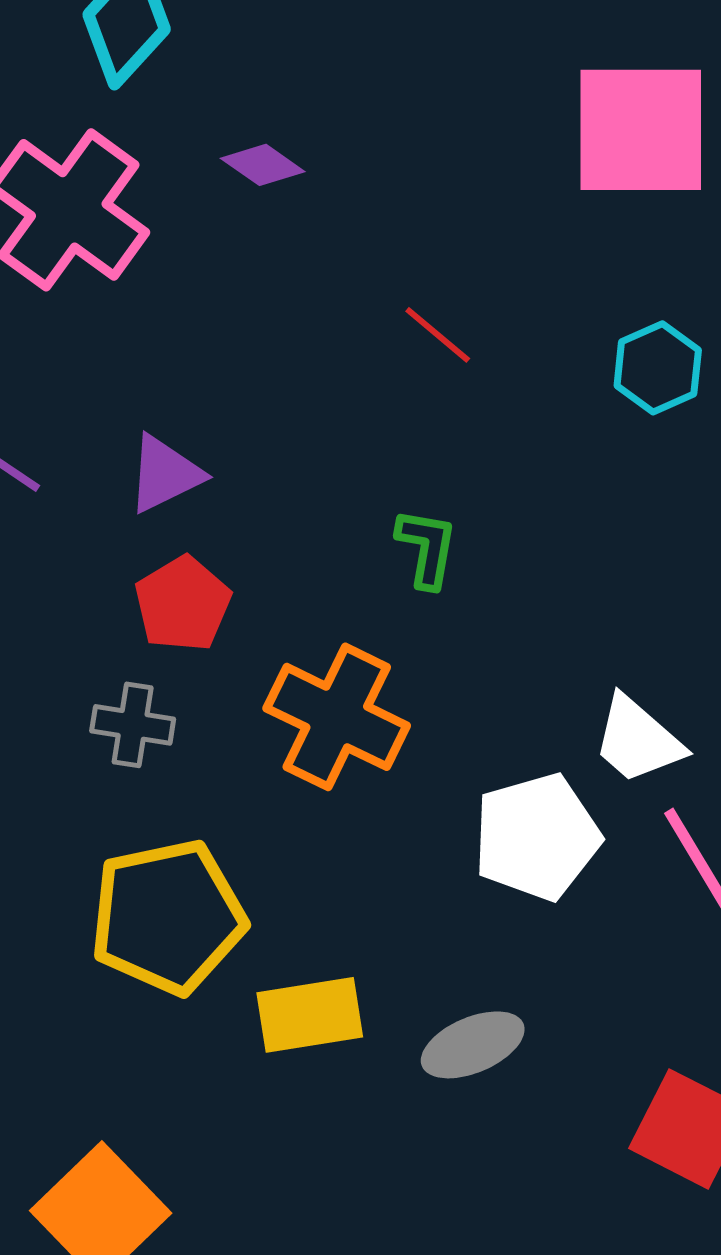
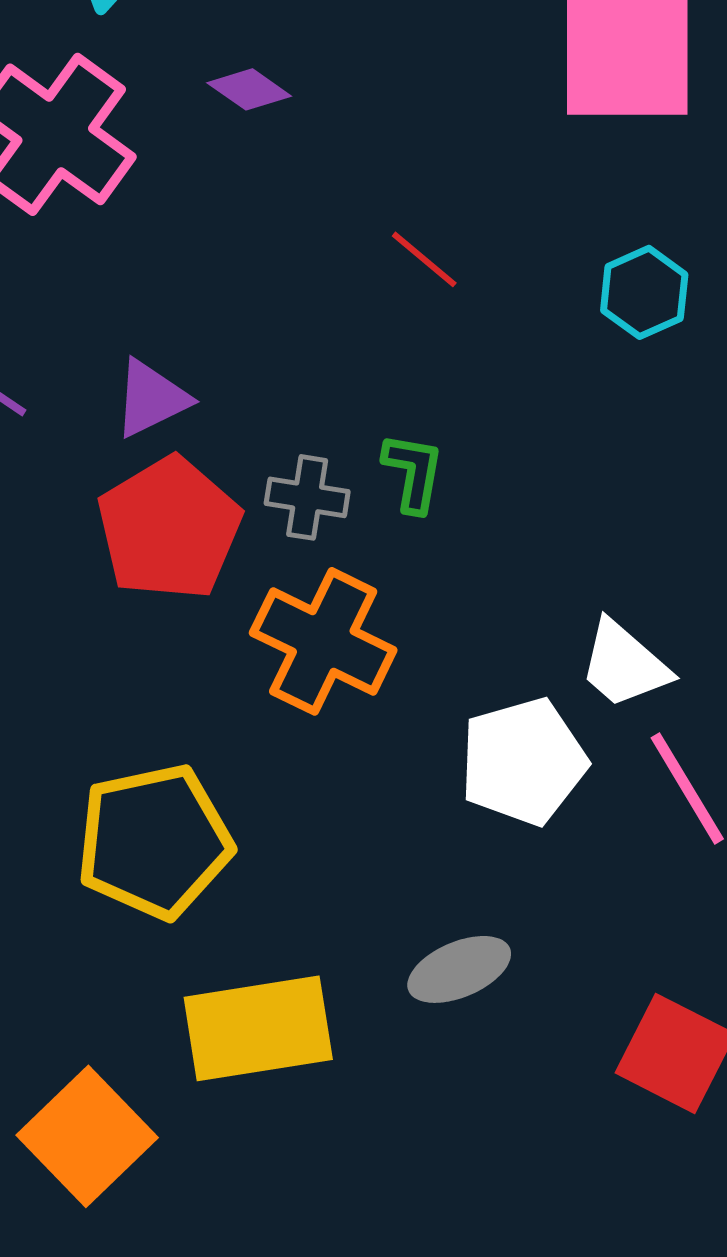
red pentagon: (183, 604) -> (169, 528), size x1.5
gray cross: (133, 725) -> (307, 497), moved
yellow rectangle: (310, 1015) -> (258, 1028), moved, size x1.4

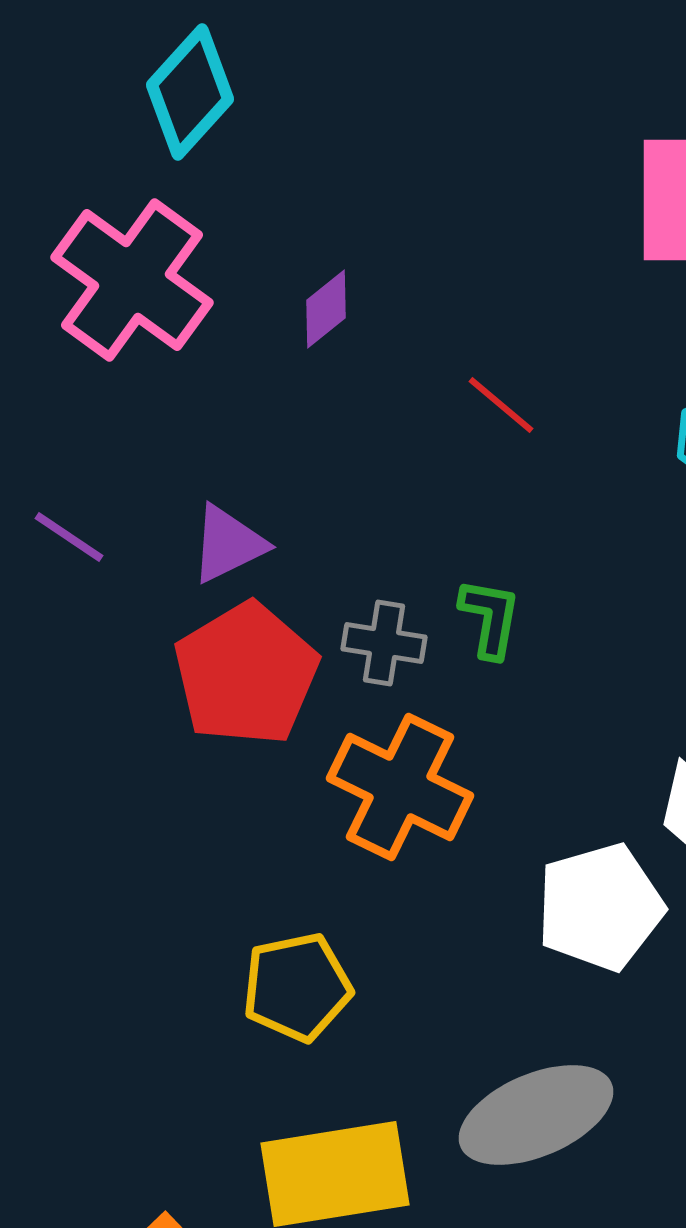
purple diamond: (249, 89) -> (326, 309), moved, turned -74
yellow pentagon: (154, 841) -> (297, 987), moved, size x0.7
gray ellipse: (459, 969) -> (536, 1115), size x1.5

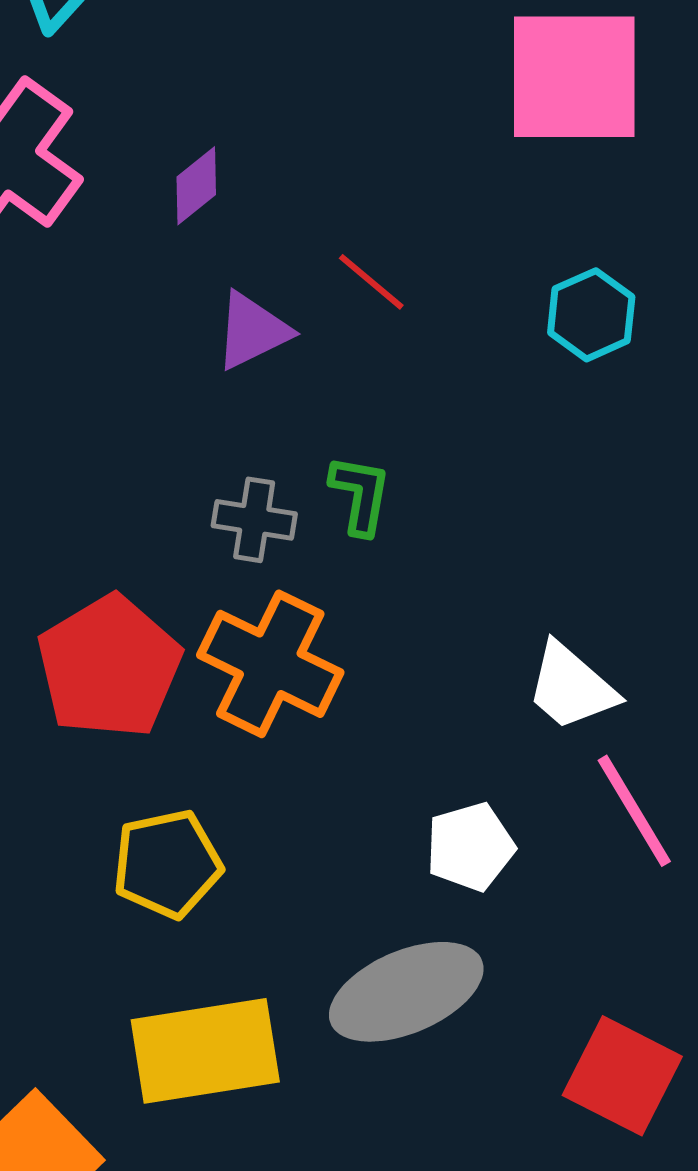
purple triangle: (228, 544) -> (252, 331), moved
red pentagon: (246, 674) -> (109, 667), moved
white pentagon: (600, 907) -> (470, 847), moved, size x0.7

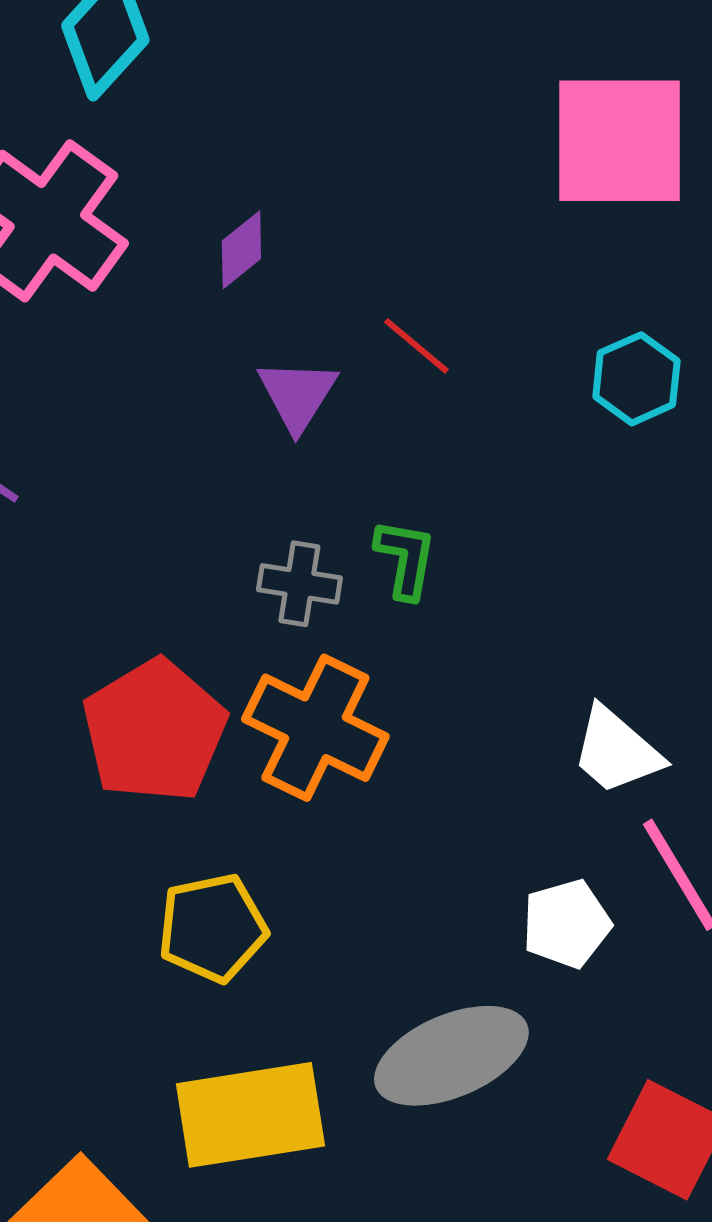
purple triangle: (252, 331) -> (297, 395), turned -32
white pentagon: (470, 847) -> (566, 924), moved

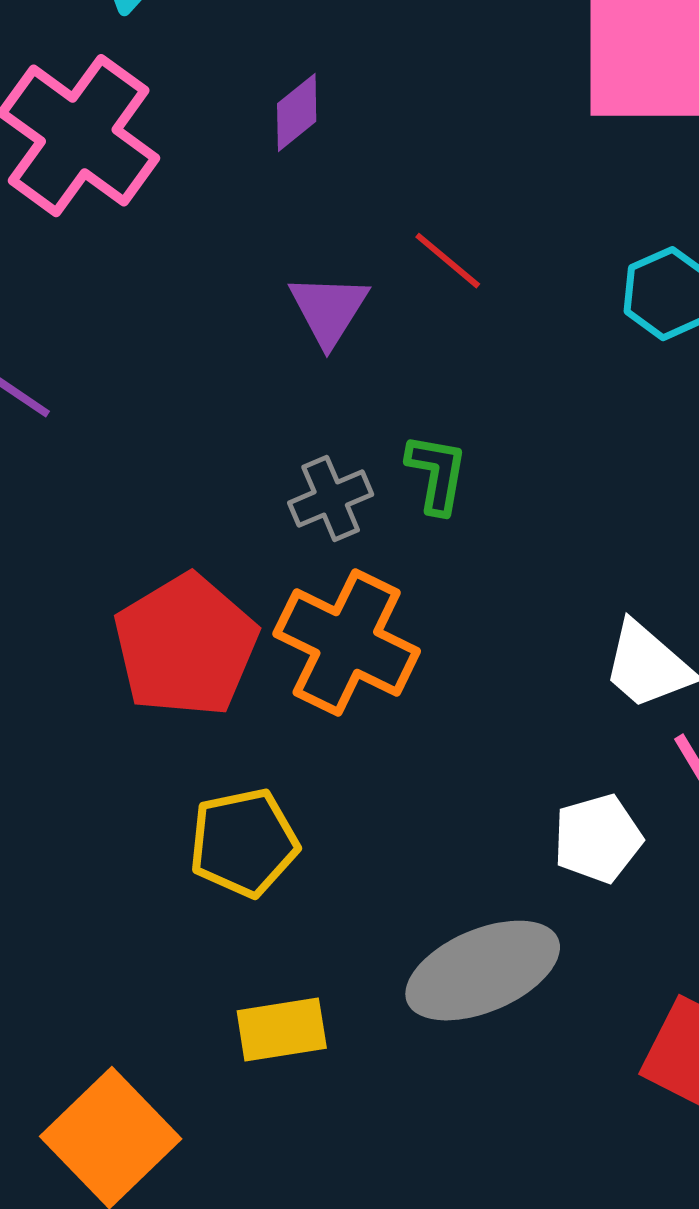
purple diamond: (241, 250) -> (297, 113), moved
gray cross: (299, 584) -> (331, 499), turned -32
yellow rectangle: (250, 1115) -> (282, 1030), size x0.6

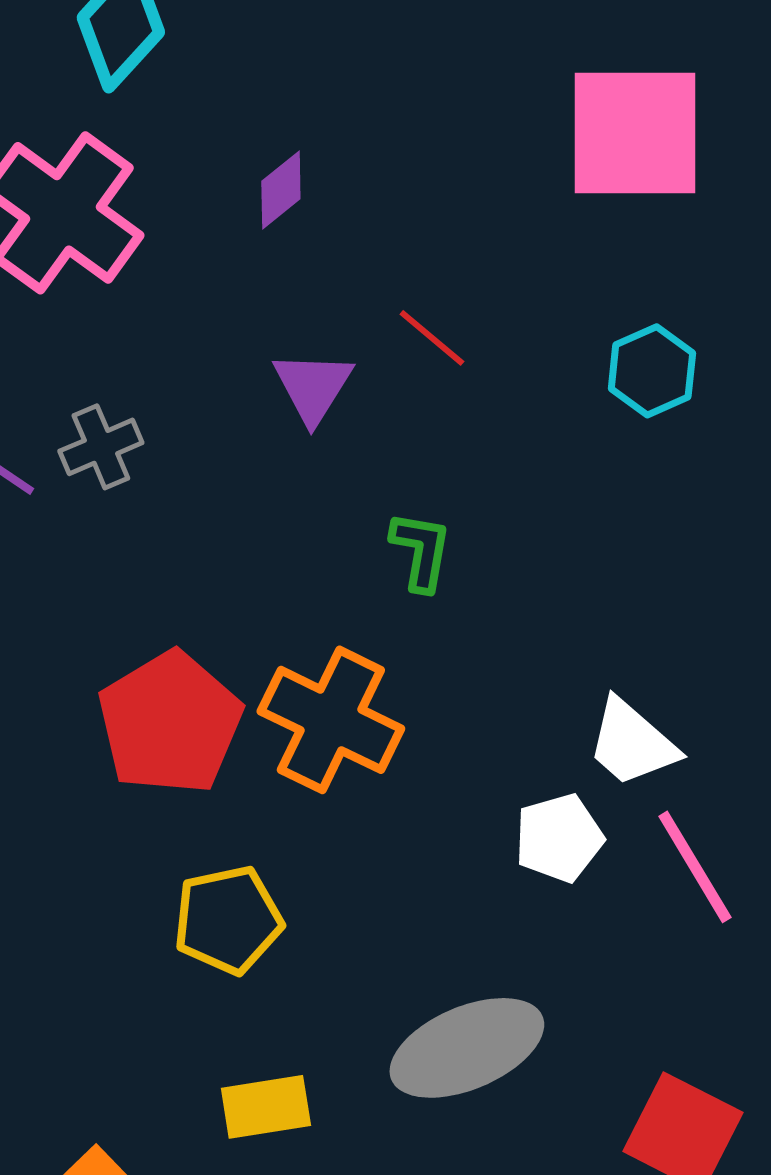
gray cross: (331, 499) -> (101, 447), moved
white pentagon: (598, 839) -> (559, 838), moved

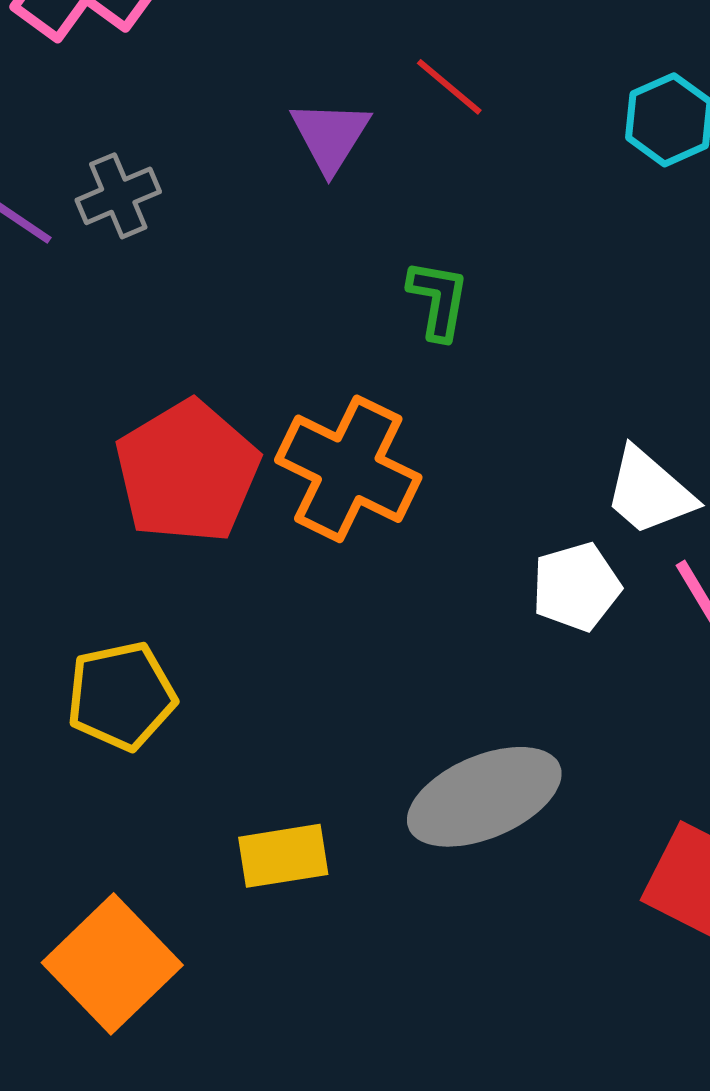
yellow pentagon: (228, 920) -> (121, 696), moved

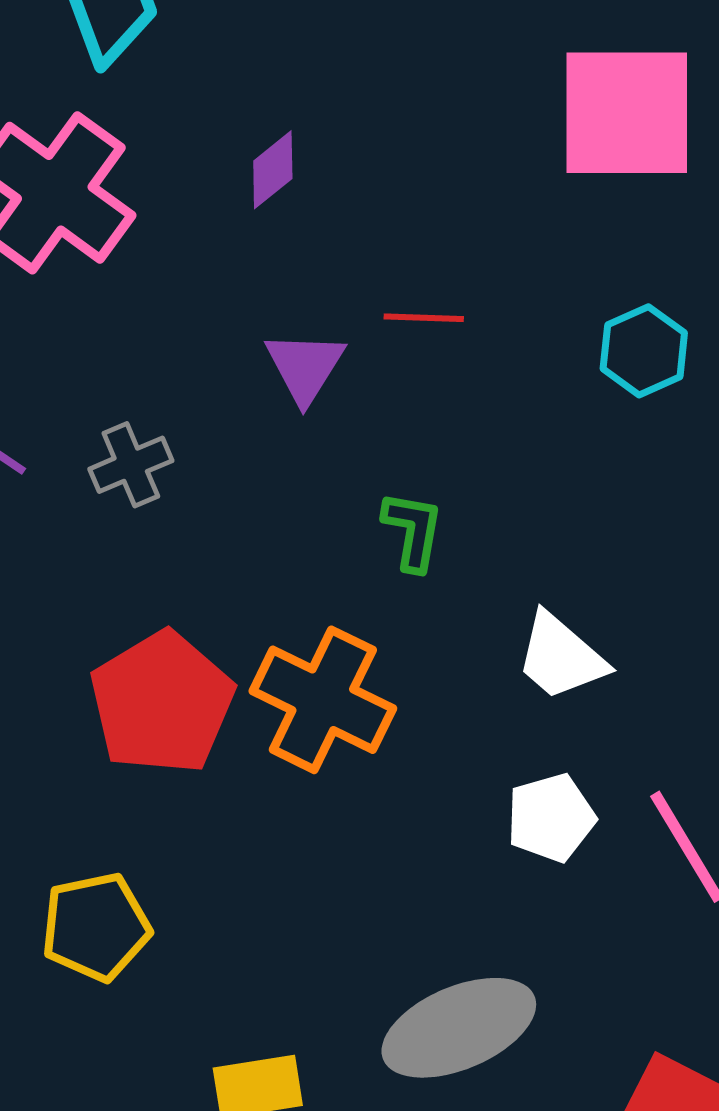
red line: (449, 87) -> (424, 318), turned -38
gray cross: (118, 196) -> (131, 465), moved
white trapezoid: (649, 492) -> (561, 657), moved

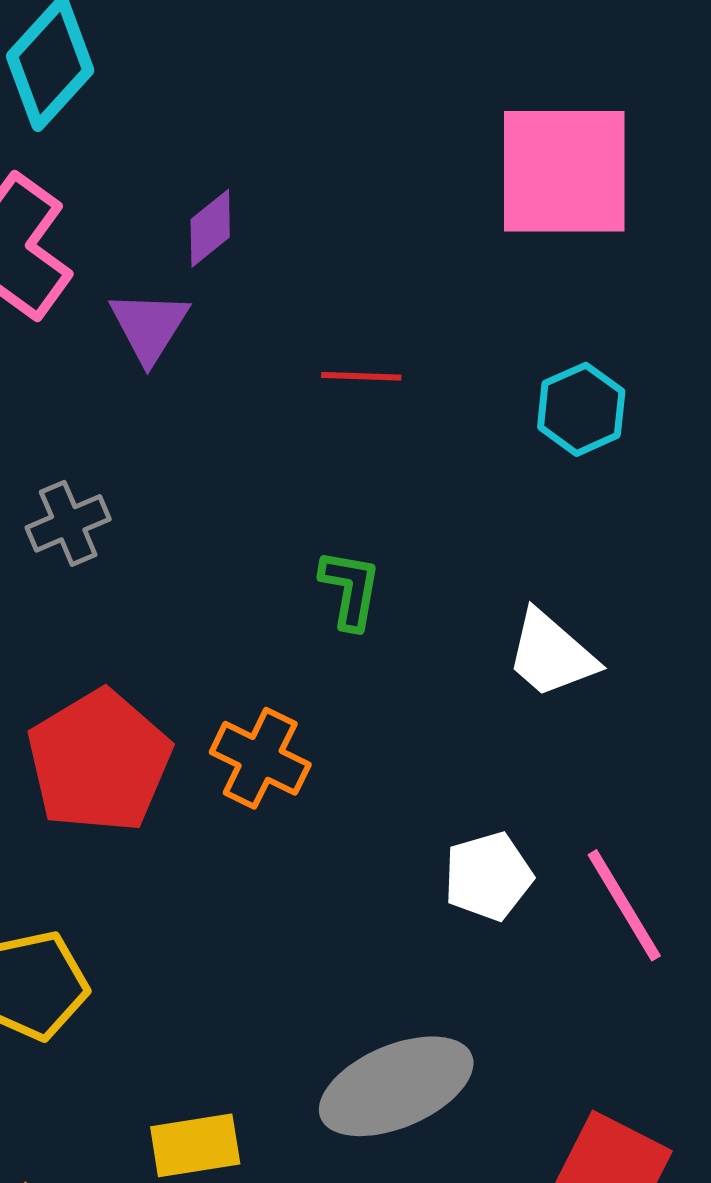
purple triangle: (305, 367) -> (149, 326), moved
white trapezoid: (561, 657) -> (551, 654), moved
orange cross: (323, 700) -> (260, 758), size x0.7

